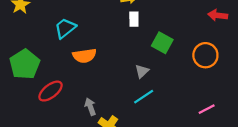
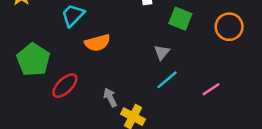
pink line: (207, 109) -> (211, 89), moved

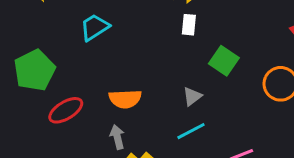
orange semicircle: (97, 43) -> (125, 99), moved

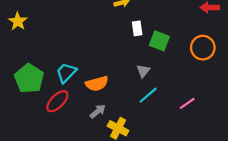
white rectangle: (189, 25) -> (137, 28), moved
cyan trapezoid: (95, 27) -> (66, 73), moved
gray arrow: (117, 137) -> (98, 111), turned 77

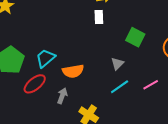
white rectangle: (137, 28) -> (99, 17), moved
pink line: (187, 103) -> (151, 85), moved
gray arrow: (98, 111) -> (62, 96), moved, turned -35

